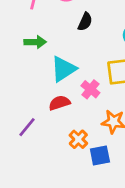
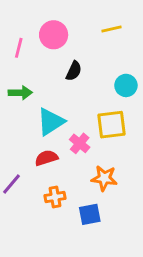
orange cross: (78, 139) -> (55, 197), moved, turned 36

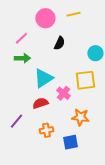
yellow line: (111, 29) -> (73, 14), moved
pink line: (19, 48) -> (21, 38), moved, turned 32

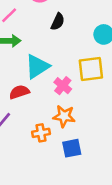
red semicircle: (40, 103) -> (19, 92), moved
orange star: (80, 117) -> (64, 116), moved

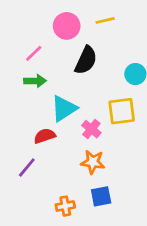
black semicircle: (58, 22) -> (86, 60), size x1.5
orange cross: (41, 133) -> (65, 206), moved

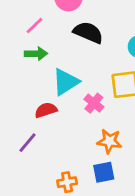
black semicircle: (86, 60) -> (88, 32), turned -92
orange star: (93, 162) -> (109, 141), moved

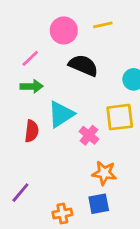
red semicircle: (46, 110) -> (32, 131), moved, turned 115
purple line: (28, 143) -> (20, 193), moved

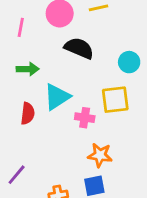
pink line: (30, 58) -> (21, 27), moved, turned -36
pink cross: (89, 135) -> (85, 118), turned -30

